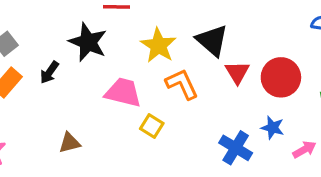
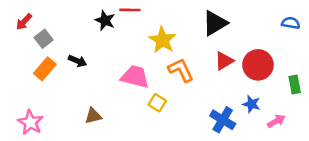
black triangle: (212, 40) -> (215, 23), moved, turned 48
black star: (88, 42) -> (105, 20), moved, size x0.7
black arrow: (49, 72) -> (78, 61), turned -102
red triangle: (237, 72) -> (224, 61), turned 30

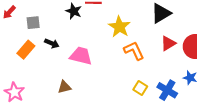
gray square: (44, 39) -> (33, 23), moved, turned 32
pink trapezoid: (135, 77) -> (81, 56), moved
yellow square: (157, 103) -> (140, 88), moved

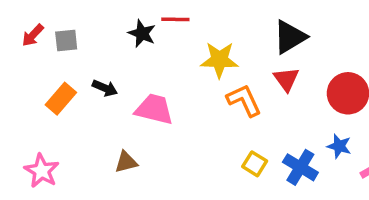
gray square: (33, 23) -> (66, 40), moved
yellow star: (119, 27) -> (219, 60), turned -30
red triangle: (168, 43) -> (286, 79), moved, turned -35

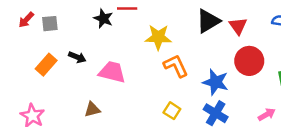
red triangle: (286, 79) -> (238, 26), moved
blue star: (339, 146) -> (216, 82), moved, size x1.5
yellow square: (255, 164) -> (172, 111), moved

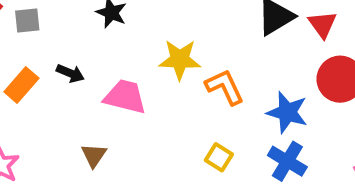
yellow star: (158, 37) -> (180, 60), moved
brown triangle: (92, 109) -> (94, 155), turned -42

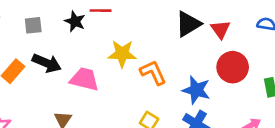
gray square: (27, 20) -> (33, 25), moved
black arrow: (70, 73) -> (47, 63), size x1.5

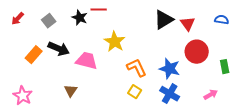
gray square: (33, 25) -> (49, 21), turned -32
yellow star: (122, 54) -> (115, 42), turned 30
orange L-shape: (153, 73) -> (137, 68), moved

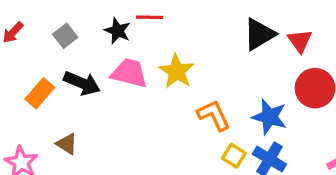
pink trapezoid: (87, 61) -> (129, 73), moved
brown triangle: (71, 91) -> (67, 144), moved, turned -32
yellow square: (135, 92) -> (234, 156), moved

